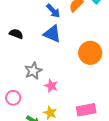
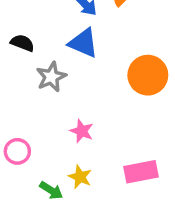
gray star: (33, 71) -> (51, 77), moved

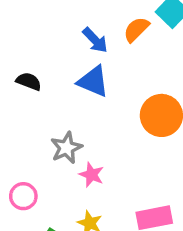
gray star: (51, 77) -> (66, 148), moved

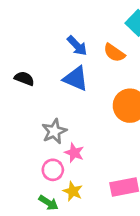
orange semicircle: (136, 29) -> (114, 53), moved, turned -100
pink circle: (23, 196) -> (53, 170), moved

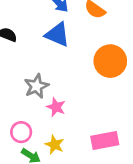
pink circle: (53, 170) -> (21, 132), moved

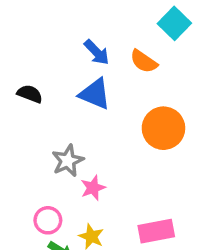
pink star: (56, 107) -> (93, 188), turned 30

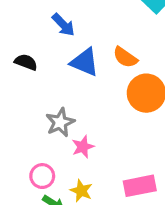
blue arrow: (97, 52) -> (63, 25), moved
orange semicircle: (144, 61) -> (125, 57), moved

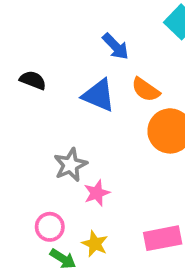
blue arrow: (63, 25) -> (116, 46), moved
black semicircle: (26, 62) -> (33, 80), moved

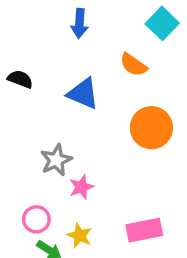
blue arrow: (116, 46) -> (80, 23), moved, turned 48
orange semicircle: (146, 90) -> (133, 65), moved

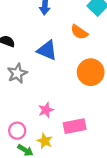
gray star: (56, 160) -> (17, 73), moved
pink rectangle: (144, 230) -> (75, 126), moved

